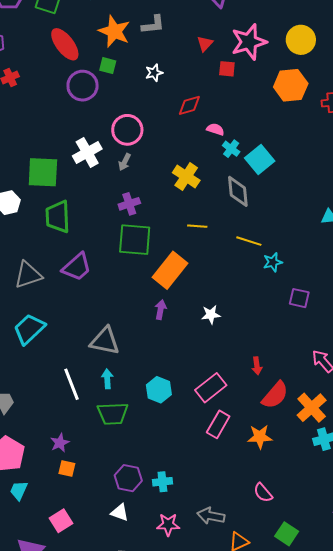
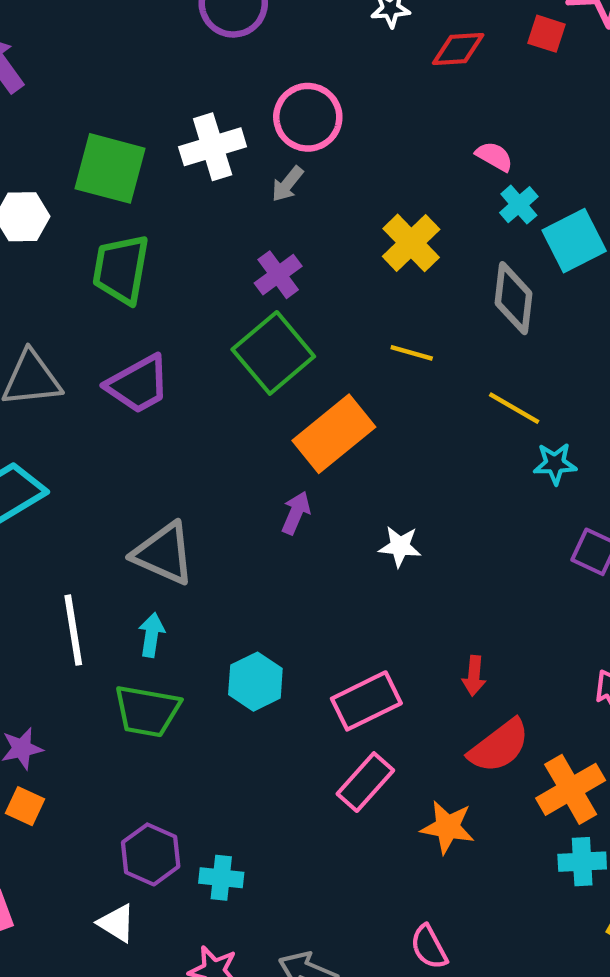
red diamond: (189, 105) -> (458, 49), moved
purple cross: (129, 204) -> (278, 275), turned -30
green square: (135, 240) -> (273, 353), turned 33

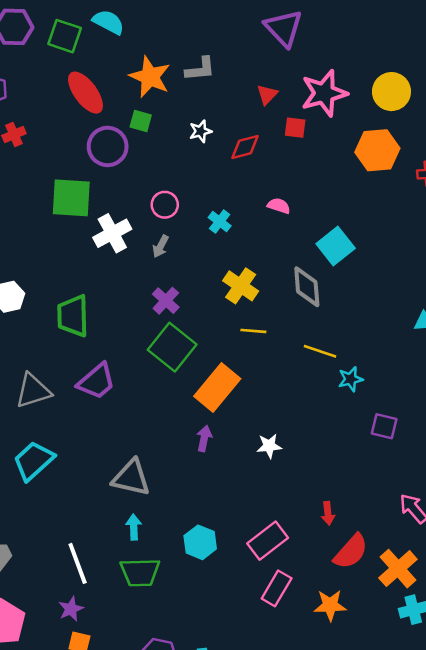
pink circle: (308, 117) -> (165, 205), size x0.7
green square: (110, 168) -> (71, 198), moved
cyan cross: (519, 205) -> (220, 222), moved
yellow cross: (411, 243) -> (241, 286), moved
white line: (73, 630) -> (78, 563), moved

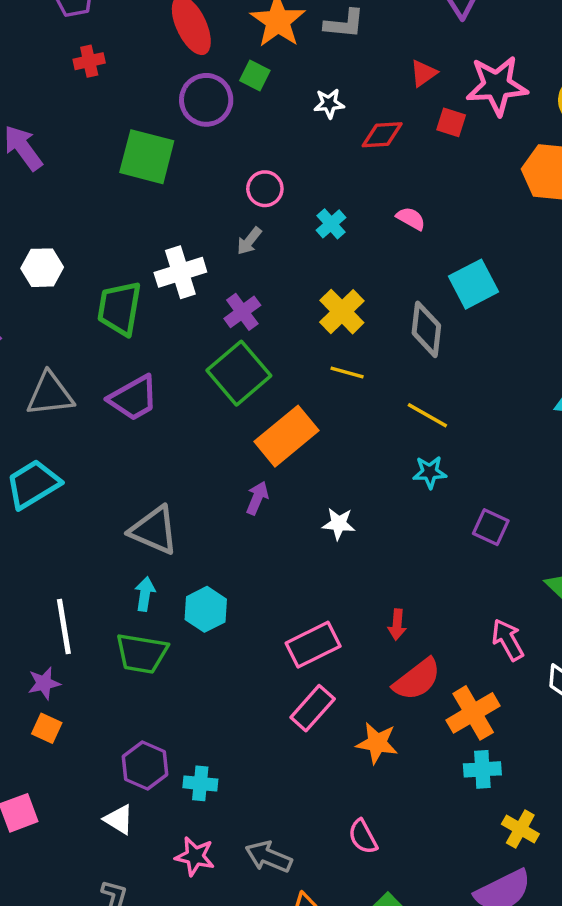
white cross: (112, 233) -> (180, 272), moved
cyan star: (351, 379) -> (430, 472), moved
cyan hexagon: (200, 542) -> (206, 609), moved

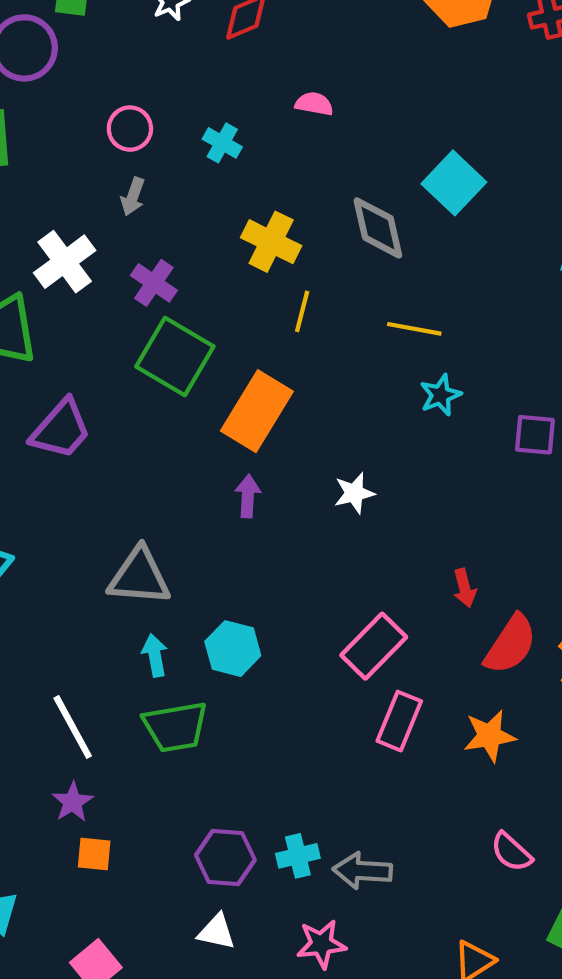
cyan square: (474, 284) -> (454, 183), moved
yellow line: (347, 372) -> (302, 311), turned -72
gray arrow: (269, 857) -> (362, 871), moved

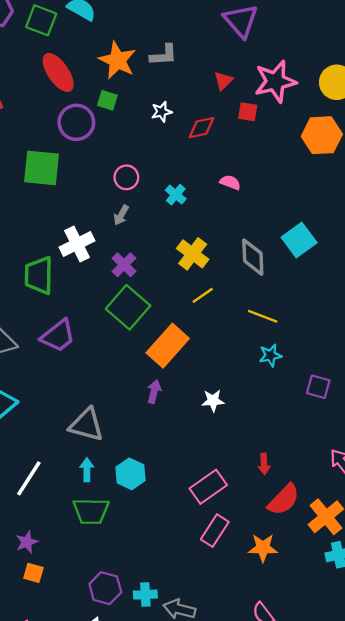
yellow line: (302, 311) -> (203, 295), turned 30
white line: (73, 727) -> (29, 478), moved, turned 51

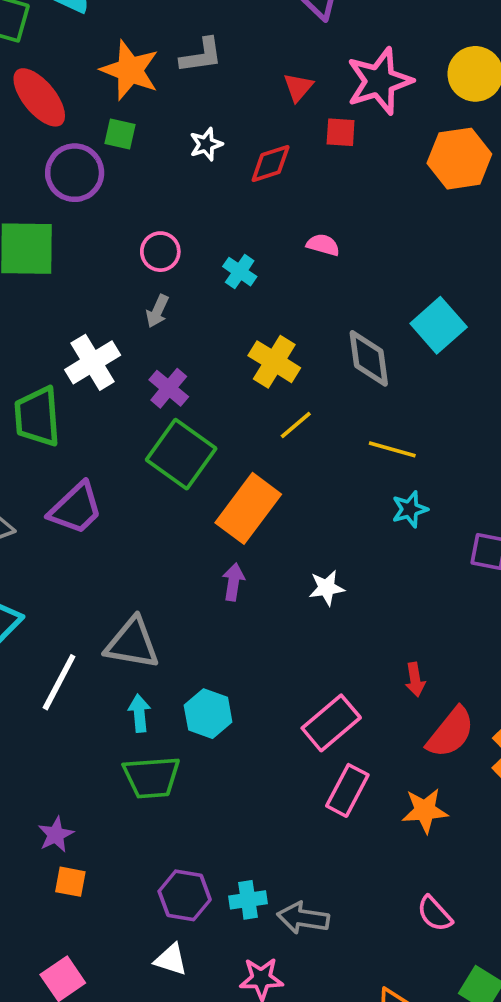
white line: (29, 478) -> (59, 682), moved

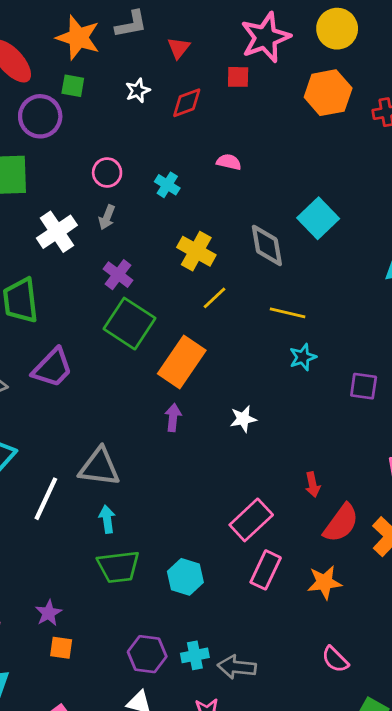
red triangle: (298, 87) -> (179, 48), moved
white cross: (93, 362) -> (57, 232), moved
cyan hexagon: (208, 714) -> (185, 577), moved

